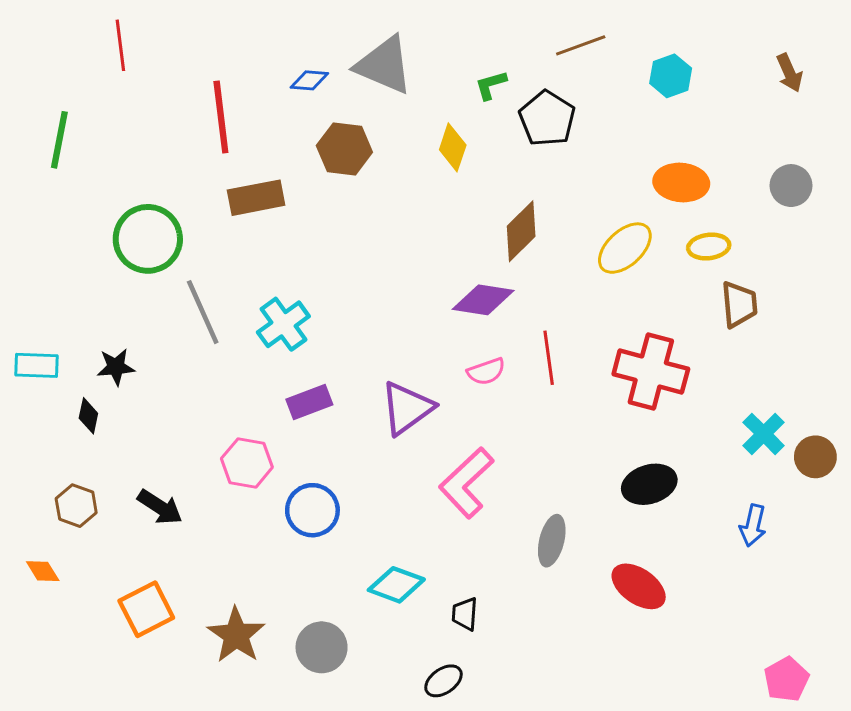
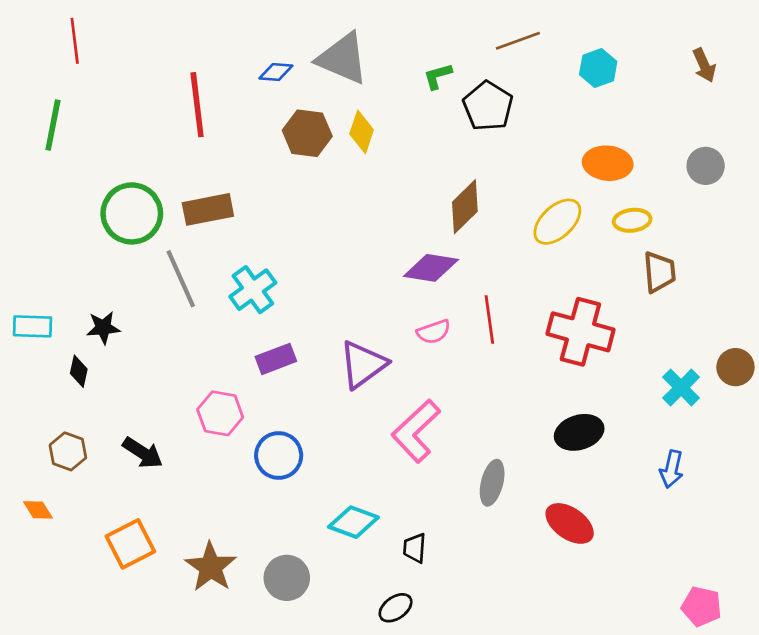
red line: (120, 45) -> (75, 41), moved
yellow diamond: (453, 147) -> (362, 132), moved
brown rectangle: (256, 198) -> (208, 209), moved
brown circle: (815, 457) -> (735, 367), moved
pink pentagon: (786, 679) -> (701, 606), turned -30

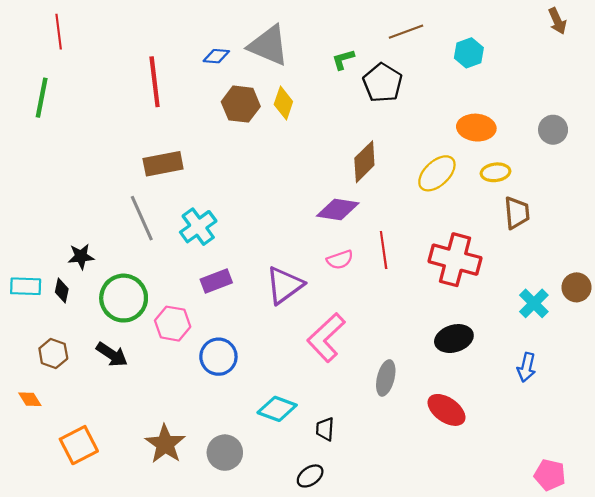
brown arrow: (704, 65) -> (557, 21), moved
green circle: (132, 213) -> (124, 298), moved
cyan rectangle: (33, 326) -> (26, 286), moved
orange square: (130, 544) -> (79, 445), moved

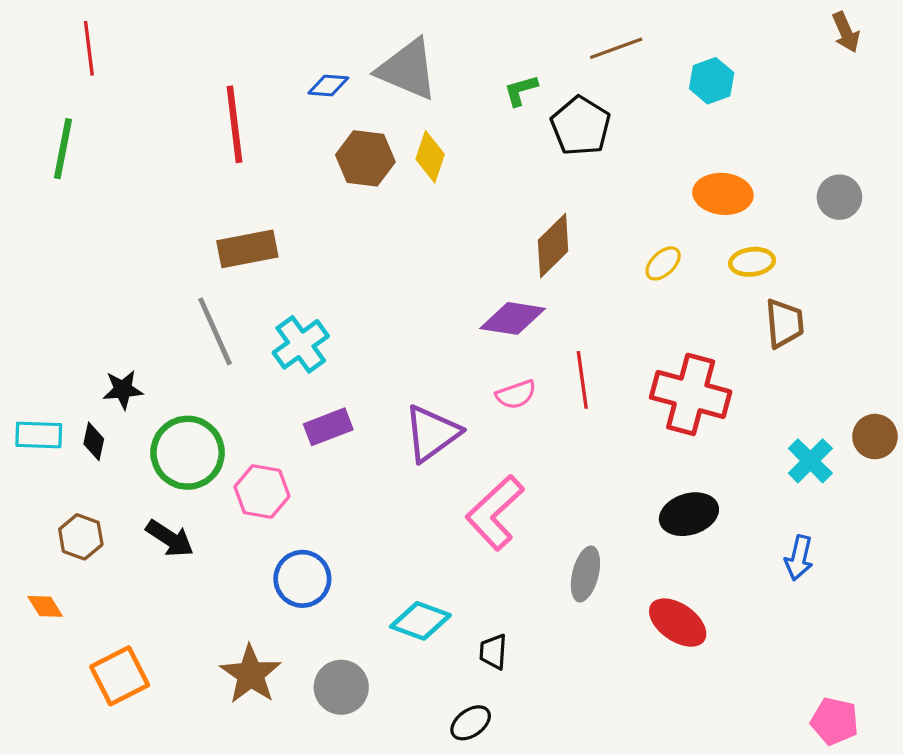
yellow ellipse: (437, 173) -> (663, 263), size x0.6
blue circle: (218, 357) -> (302, 579), moved

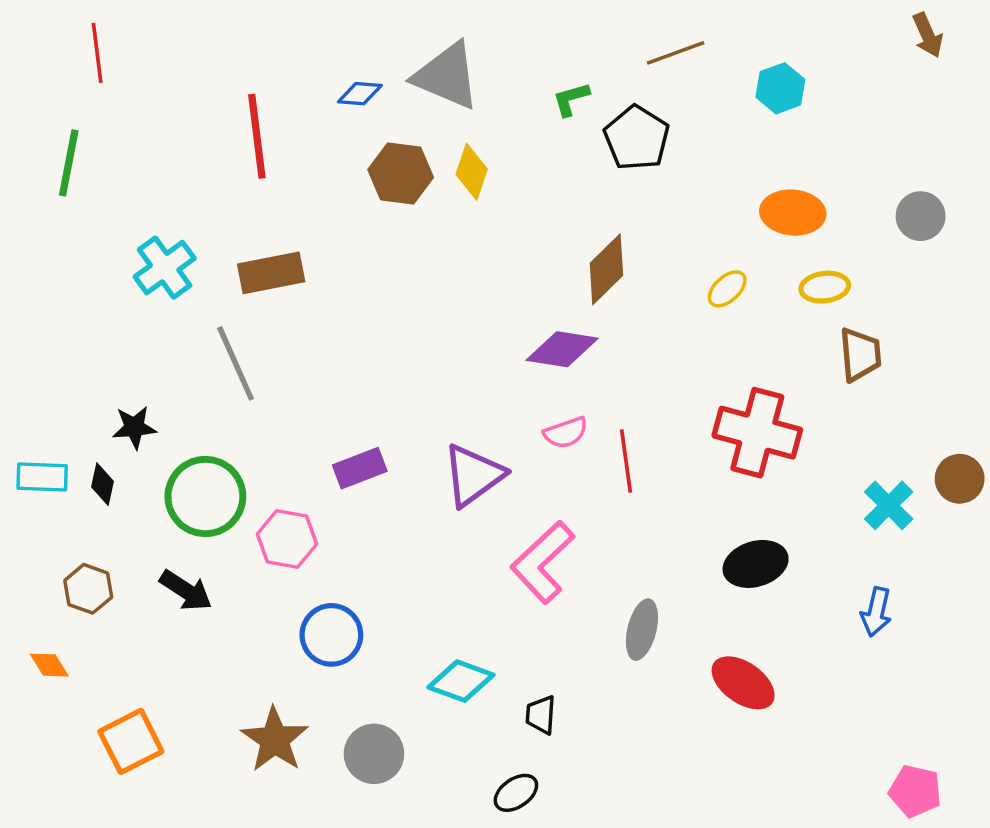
cyan cross: (301, 344) -> (165, 268), moved
red line: (582, 380) -> (626, 461), moved

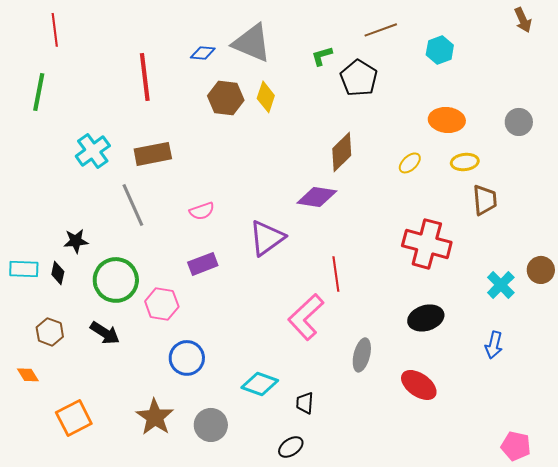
pink semicircle: (566, 433) -> (202, 211), moved
red line: (626, 461) -> (336, 274), moved
purple triangle: (473, 475) -> (267, 238), moved

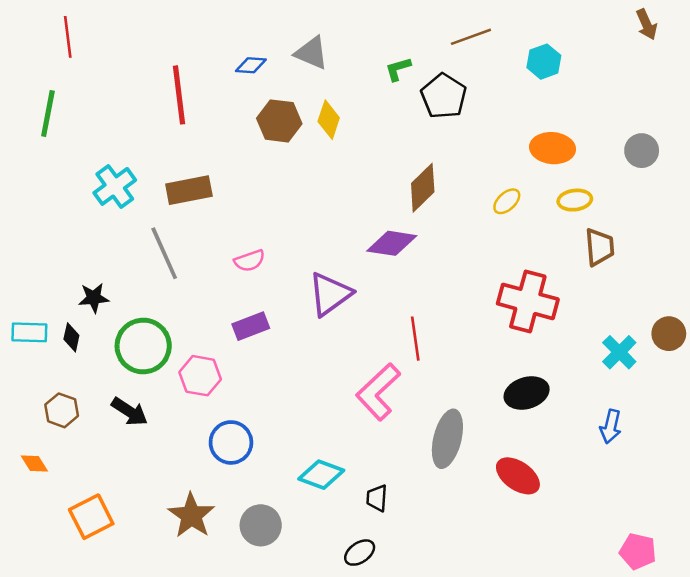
gray triangle: (252, 43) -> (311, 53), size x0.7
gray ellipse: (362, 355) -> (447, 439), size x1.4

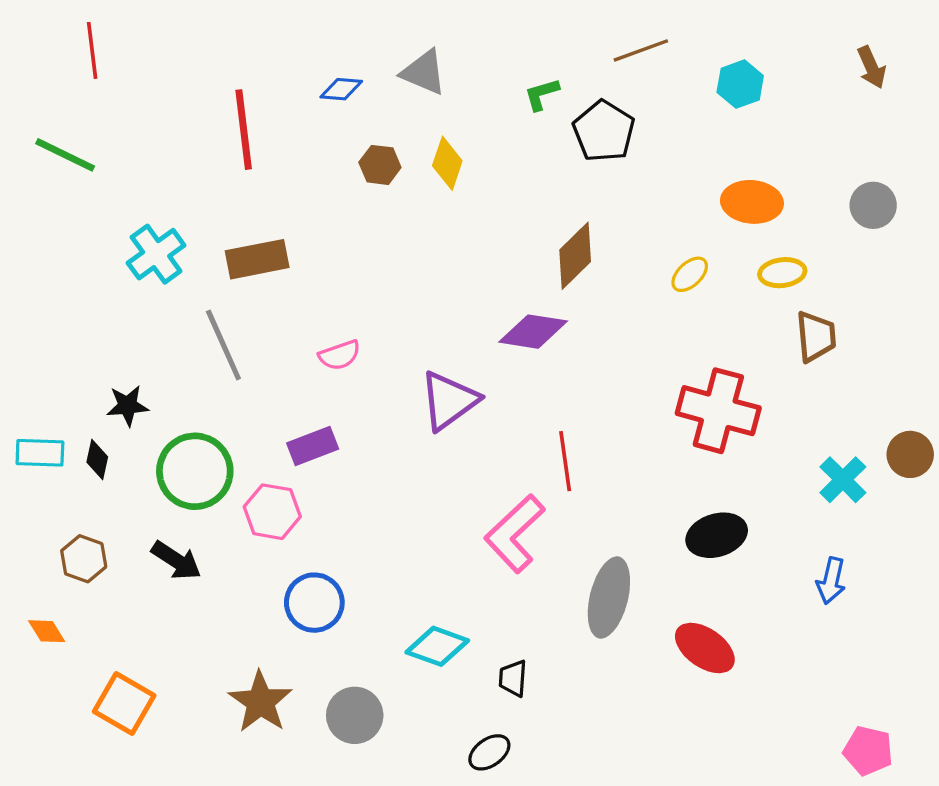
brown arrow: (647, 24) -> (871, 67), moved
green line: (48, 113) -> (65, 155), turned -75
brown hexagon: (279, 121) -> (380, 165), size x0.7
purple rectangle: (251, 326) -> (313, 446), moved
orange square: (91, 517) -> (124, 704), turned -33

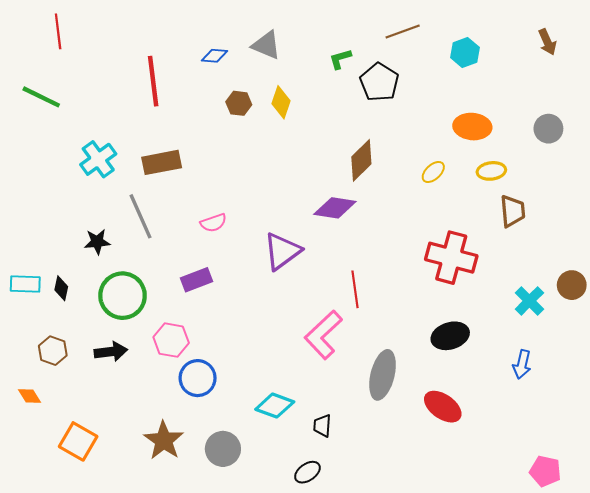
black star: (127, 406) -> (97, 242), moved
pink hexagon: (272, 512) -> (171, 340), moved
black arrow: (176, 560) -> (111, 352), turned -40

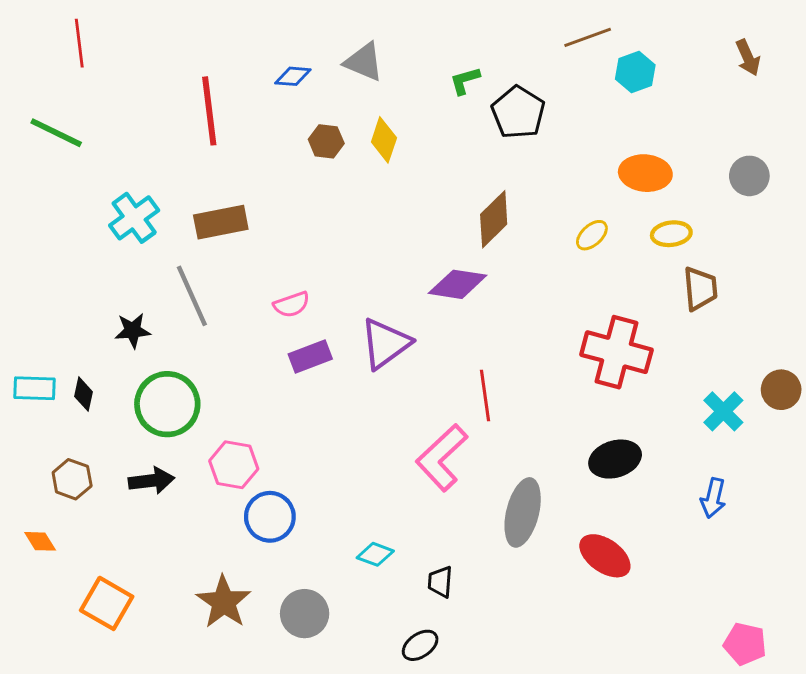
brown line: (403, 31) -> (588, 37), moved
purple rectangle: (197, 280) -> (310, 356), moved
cyan diamond: (275, 406) -> (375, 554), size x0.7

